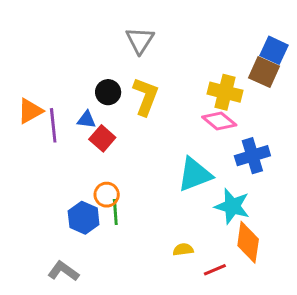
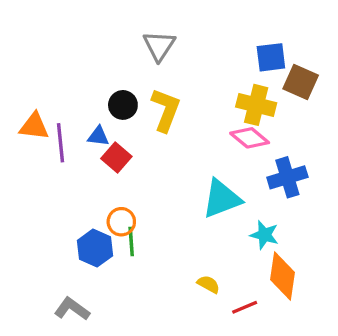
blue square: (274, 50) -> (271, 57), moved, turned -32
orange triangle: (30, 111) -> (34, 126), turned 36
cyan star: (232, 206) -> (264, 235), size x0.7
yellow semicircle: (183, 249) -> (208, 284), turned 36

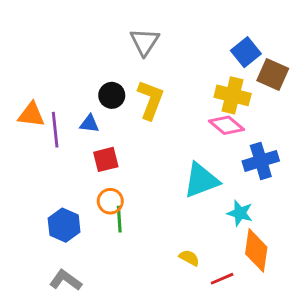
blue square: (271, 57) -> (246, 52), turned -32
red square: (116, 158) -> (106, 159), moved, turned 35
blue hexagon: (95, 248) -> (64, 225), moved

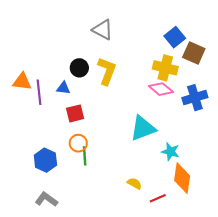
gray triangle: (145, 42) -> (103, 30), turned -35
blue cross: (261, 161) -> (195, 98), moved

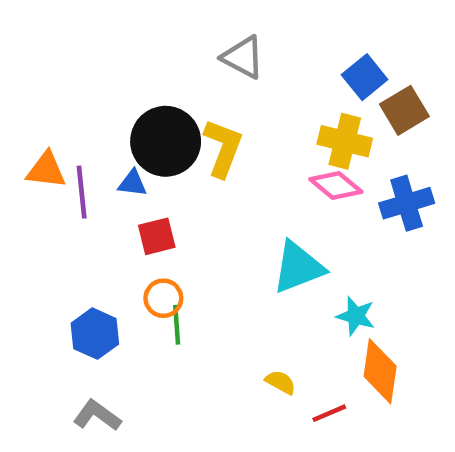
gray triangle: (103, 30) -> (243, 57), moved
brown square: (194, 53) -> (404, 110), turned 35
black circle: (79, 68) -> (166, 141), size x1.8

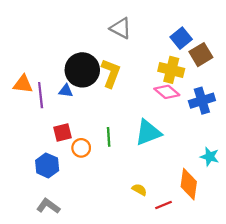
red square: (157, 236) -> (62, 132), moved
cyan star: (356, 316) -> (210, 157), moved
green line: (177, 325) -> (109, 137), moved

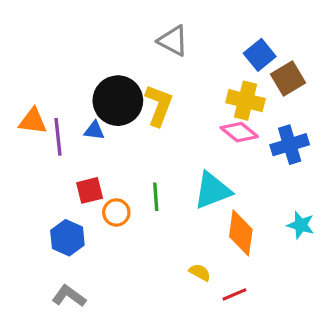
orange diamond: (189, 184) -> (241, 233), moved

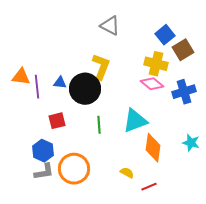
black circle: (118, 101) -> (85, 89), moved
orange circle: (116, 212) -> (74, 169), moved, size x1.8
gray L-shape: (69, 296) -> (44, 172), moved, turned 135

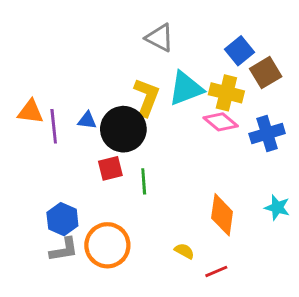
red square: (57, 121) -> (110, 168), moved
cyan triangle: (135, 121) -> (186, 89), moved

